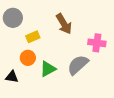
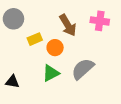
pink cross: (97, 43) -> (100, 21), moved
orange circle: (28, 58) -> (55, 48), moved

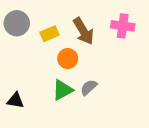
yellow rectangle: (35, 39) -> (49, 34), moved
gray semicircle: (83, 69) -> (89, 87), moved, size x0.6

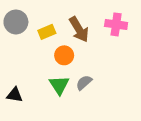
green triangle: (63, 90) -> (59, 85), turned -35

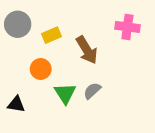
brown arrow: (79, 29) -> (87, 50), moved
orange circle: (64, 55) -> (41, 69), moved

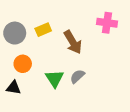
gray circle: (18, 24) -> (15, 33), moved
orange circle: (41, 69) -> (23, 64), moved

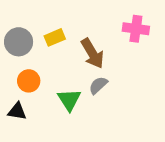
gray semicircle: (77, 76) -> (98, 85), moved

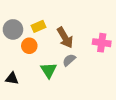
pink cross: (136, 29) -> (102, 43), moved
orange circle: (29, 81) -> (29, 46), moved

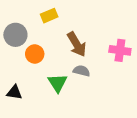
yellow rectangle: (38, 26) -> (49, 16), moved
gray semicircle: (69, 60) -> (82, 71), turned 56

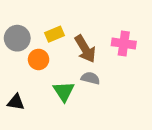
yellow rectangle: (49, 16) -> (55, 34), moved
pink cross: (120, 50) -> (124, 43), moved

